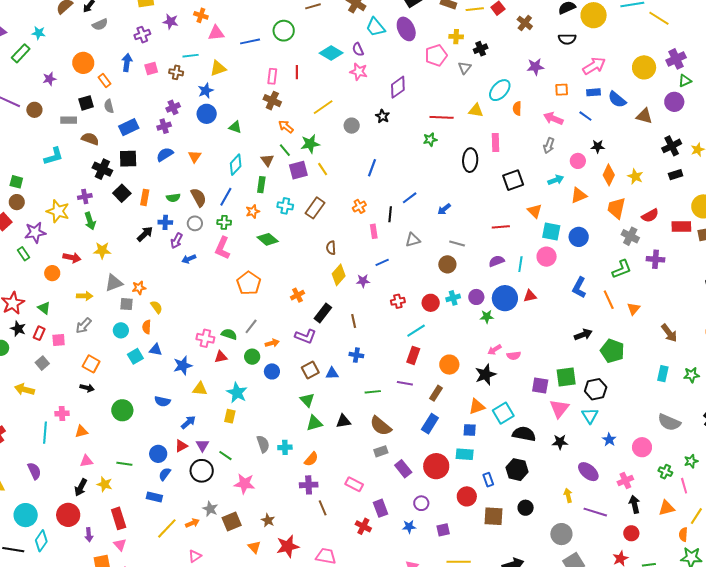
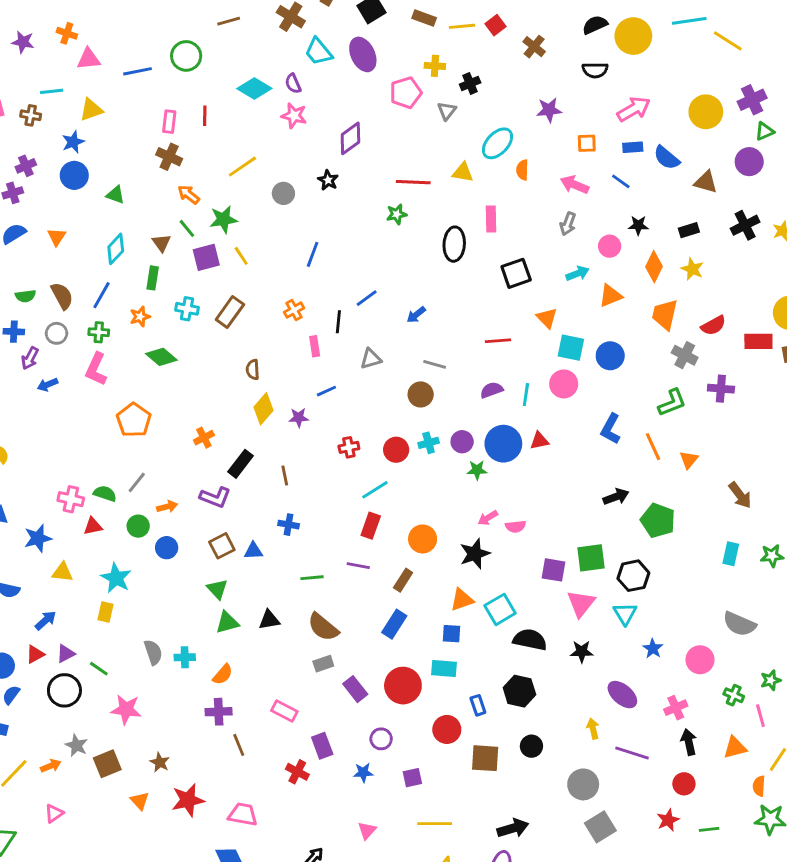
black rectangle: (676, 175) -> (689, 230), moved
purple triangle: (202, 445) -> (66, 654), turned 32

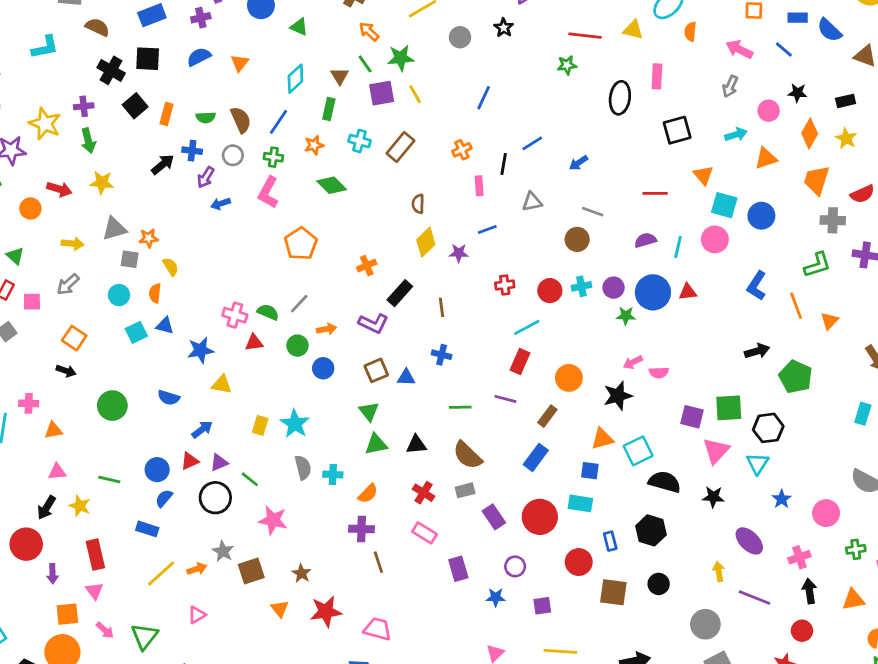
gray cross: (685, 355) -> (833, 220), turned -30
cyan star: (116, 578) -> (295, 424), moved
green cross: (734, 695) -> (856, 549), turned -36
red cross: (297, 772) -> (424, 493), moved

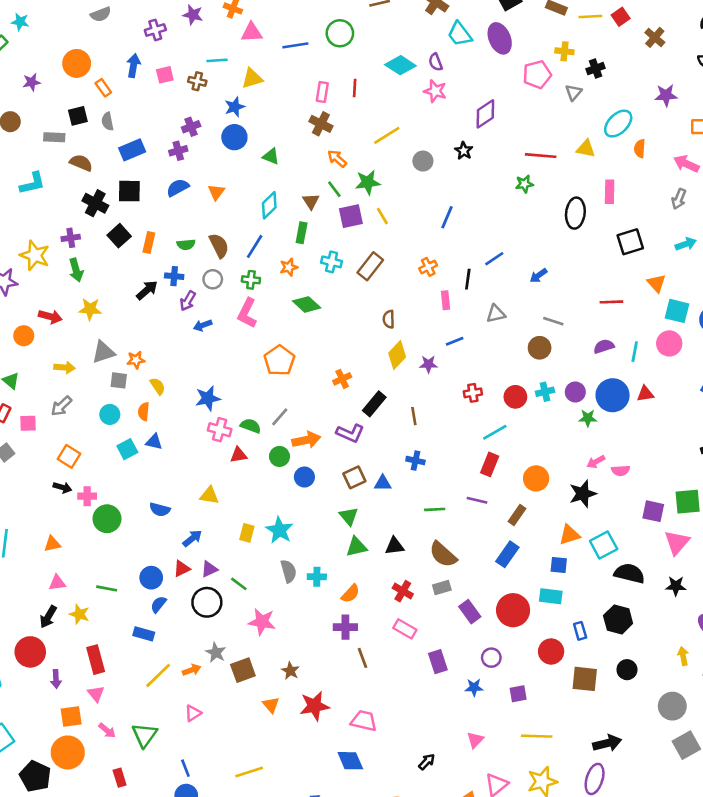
orange arrow: (327, 329) -> (306, 440), size x1.5
blue star: (201, 350) -> (208, 398), moved
pink cross: (29, 403) -> (87, 496), moved

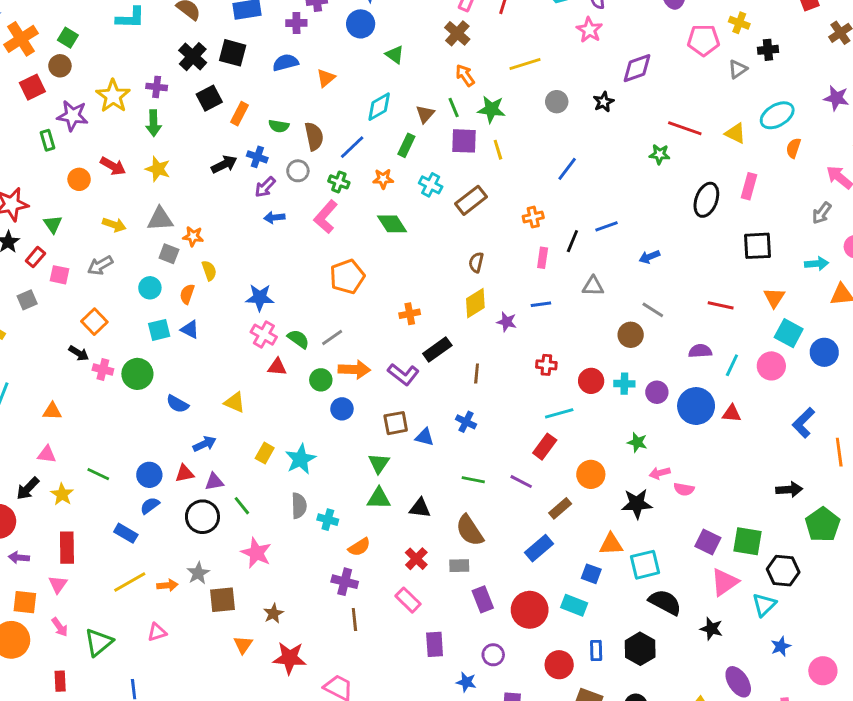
green star: (588, 418) -> (637, 442), moved
green circle: (107, 519) -> (137, 374), moved
purple arrow: (56, 679) -> (19, 558), turned 84

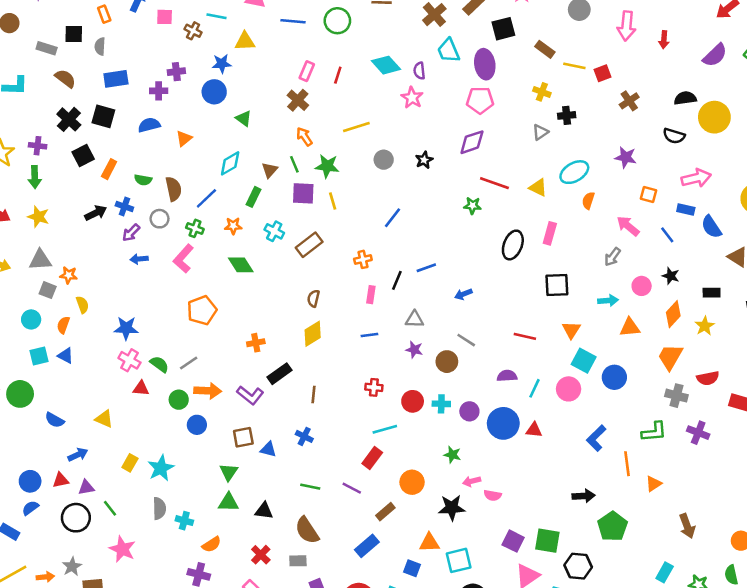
pink pentagon: (703, 40) -> (480, 100), moved
purple diamond: (637, 68) -> (472, 142), moved
purple star: (507, 322) -> (414, 350), moved

